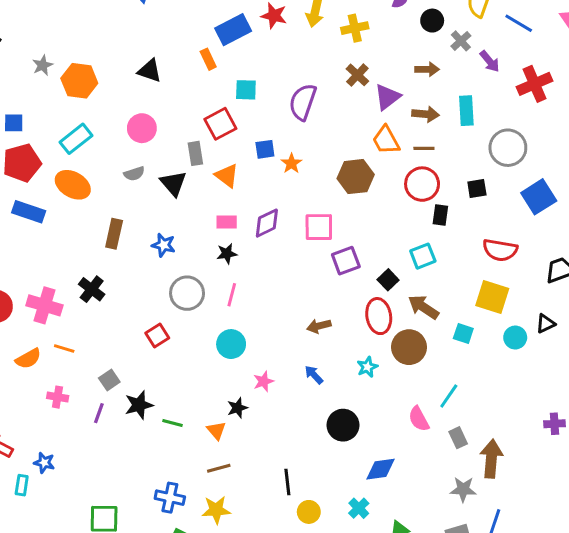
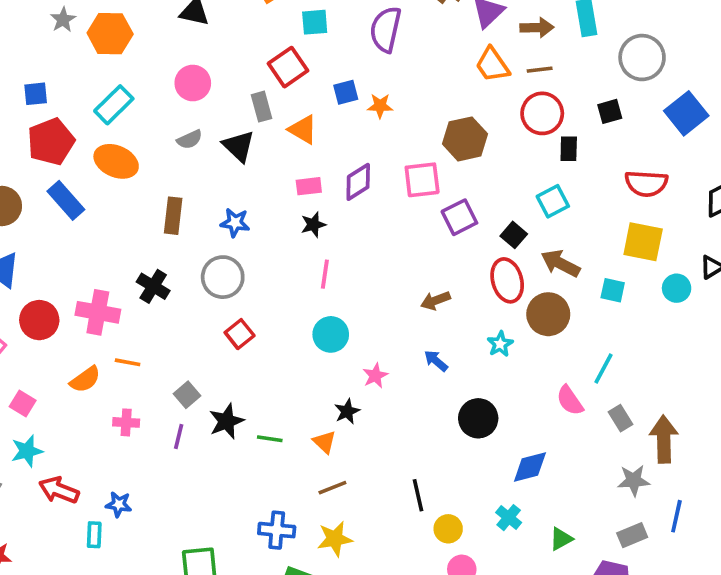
orange star: (291, 163) -> (380, 106), turned -30
brown hexagon: (356, 177) -> (465, 139), moved
blue rectangle: (29, 212) -> (66, 200), turned 36
gray circle: (187, 293) -> (223, 277), moved

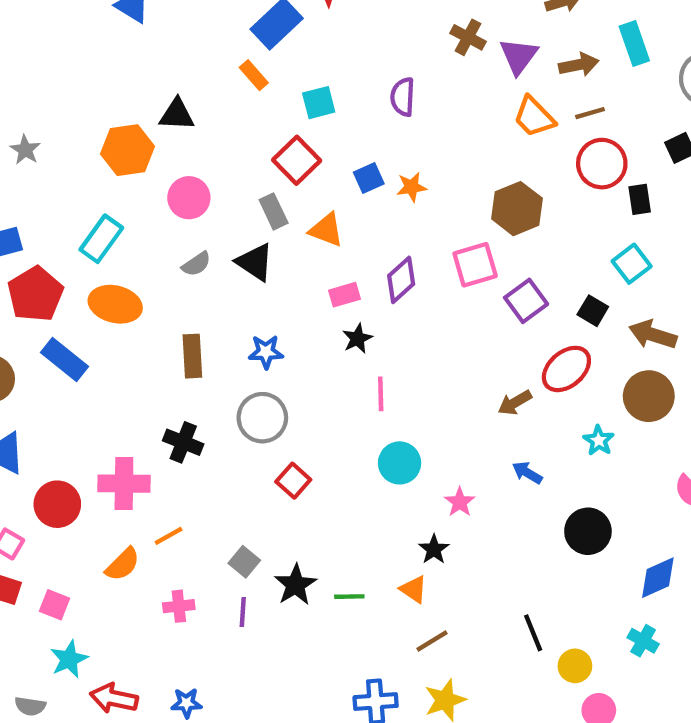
purple semicircle: (386, 29) -> (403, 97), size x0.7
orange hexagon: (110, 34) -> (128, 150), moved
red ellipse: (507, 280) -> (566, 369), moved, turned 75
orange line: (128, 362) -> (169, 536), turned -30

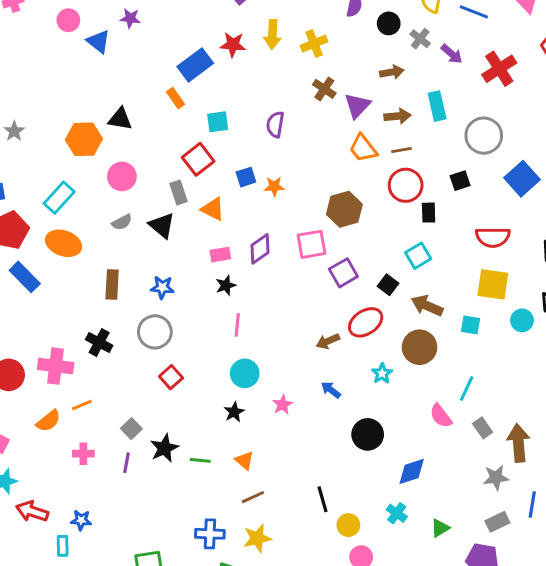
black star: (434, 549) -> (234, 412), moved

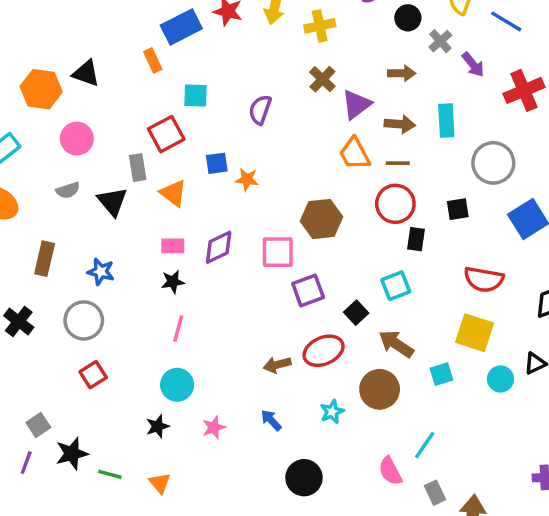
cyan square: (470, 325) -> (441, 374), turned -36

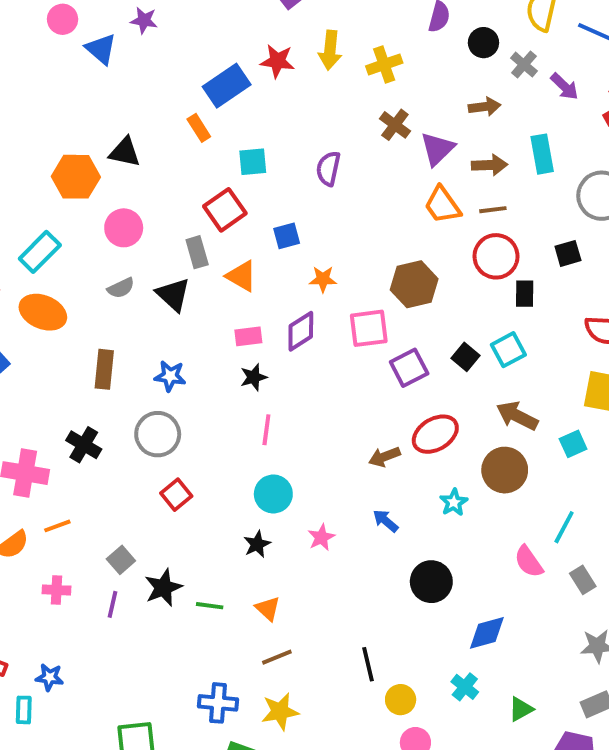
orange star: (247, 180) -> (323, 279), moved
black square: (356, 313) -> (466, 357), moved

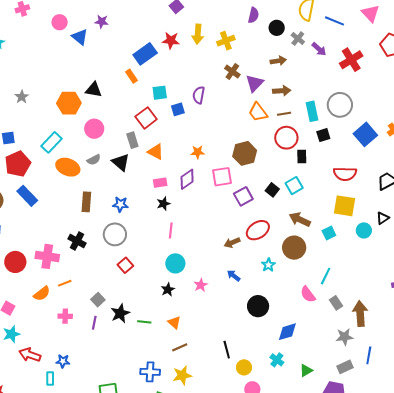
cyan rectangle: (542, 154) -> (312, 111), moved
blue square: (287, 236) -> (178, 109), moved
orange ellipse: (43, 312) -> (68, 167), moved

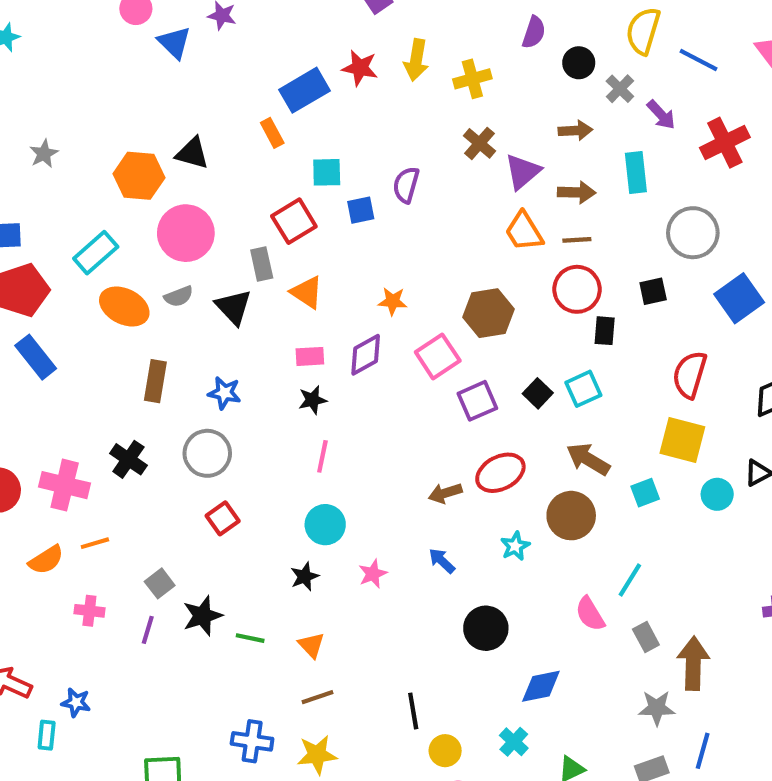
cyan rectangle: (312, 111) -> (636, 172), moved
pink circle: (94, 129) -> (186, 233), size x1.4
red semicircle: (345, 174) -> (690, 375), turned 100
pink square: (222, 177) -> (438, 356), turned -30

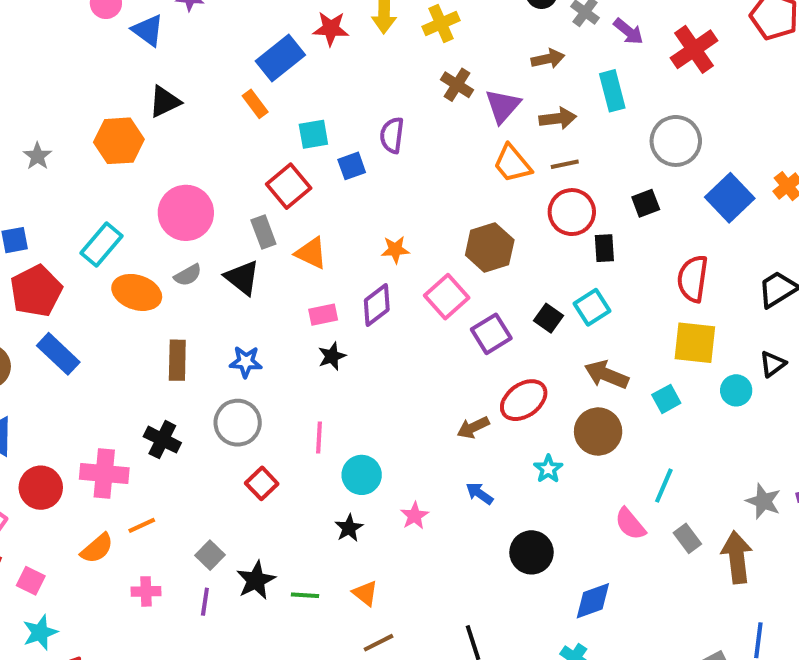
black triangle: (192, 153) -> (165, 102), moved, turned -33
orange hexagon: (139, 176) -> (119, 141), moved
pink line: (322, 456) -> (319, 437), moved
gray star: (657, 708) -> (763, 501), moved, turned 30

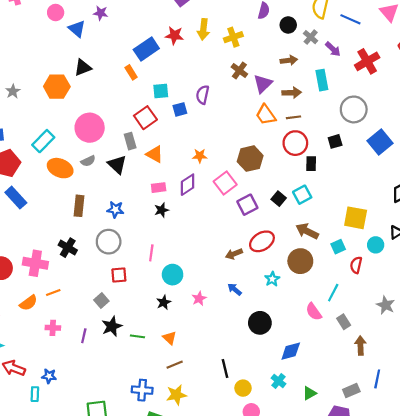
red semicircle: (693, 279) -> (356, 265), moved, size x0.7
red square: (262, 483) -> (119, 275), turned 35
gray square: (210, 555) -> (101, 301), moved
brown arrow: (737, 557) -> (360, 346), moved, size x0.7

